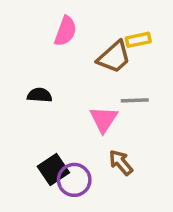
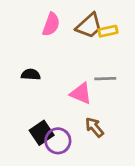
brown trapezoid: (114, 57) -> (89, 26), moved
pink triangle: (104, 119) -> (81, 93), turned -40

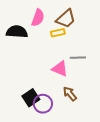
yellow rectangle: (108, 31) -> (58, 33), moved
black semicircle: (31, 74) -> (17, 32), moved, size x1.5

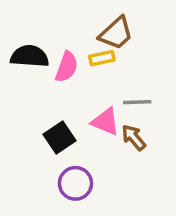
pink semicircle: (38, 18) -> (67, 67), moved
brown arrow: (70, 94) -> (134, 137), moved
black square: (31, 98) -> (60, 137), moved

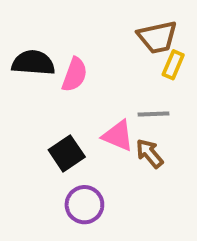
brown trapezoid: (116, 33) -> (157, 37), moved, turned 30
yellow rectangle: (102, 58) -> (173, 65), moved, turned -55

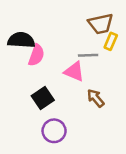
pink semicircle: (75, 75) -> (36, 55), moved
gray line: (153, 114) -> (88, 55), moved
pink triangle: (118, 136) -> (74, 72), moved

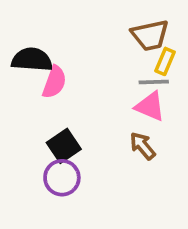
gray line: (88, 55) -> (154, 82), moved
pink triangle: (74, 72) -> (150, 106), moved
purple circle: (54, 131) -> (62, 178), moved

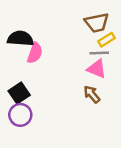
yellow rectangle: (165, 61) -> (106, 40), turned 35
black square: (64, 146) -> (19, 93), moved
purple circle: (62, 178) -> (20, 115), moved

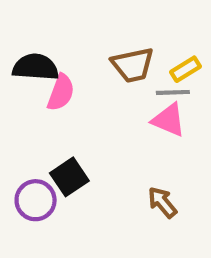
brown trapezoid: (97, 23) -> (133, 65), moved
black square: (19, 93) -> (69, 177), moved
brown arrow: (92, 94) -> (162, 202), moved

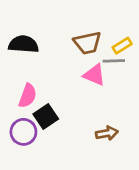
pink semicircle: (61, 92) -> (28, 96), moved
pink triangle: (169, 120) -> (94, 75), moved
brown arrow: (162, 202) -> (107, 133), turned 120

